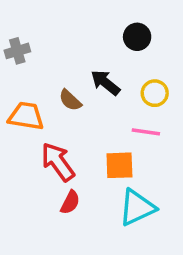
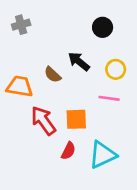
gray cross: (17, 51) -> (21, 25), moved
orange square: (119, 165) -> (76, 119), moved
red semicircle: (70, 202) -> (68, 151), moved

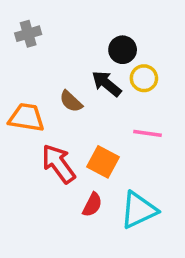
black circle: (103, 27) -> (123, 50), moved
yellow circle: (116, 69) -> (144, 78), moved
orange square: (76, 119) -> (103, 162), turned 30

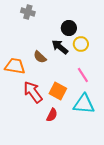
gray cross: (28, 34) -> (28, 12), moved, turned 32
pink line: (148, 133) -> (83, 75), turned 49
cyan triangle: (139, 210) -> (84, 104), moved, turned 30

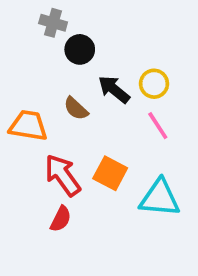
black circle: (69, 28) -> (80, 49), moved
pink line: (83, 75) -> (158, 126), moved
red semicircle: (52, 115) -> (61, 219), moved

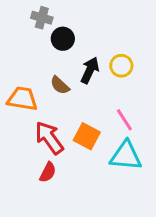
black arrow: (114, 89) -> (90, 70), turned 76
pink line: (158, 126) -> (124, 120), moved

